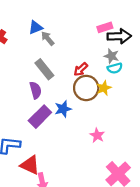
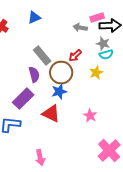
gray arrow: (48, 38) -> (80, 28), moved, turned -40
brown circle: (86, 88) -> (61, 73), moved
purple rectangle: (40, 117) -> (23, 99), moved
red triangle: (30, 165) -> (51, 114), moved

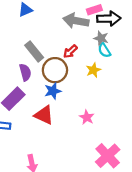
gray arrow: (80, 28) -> (76, 21), size x1.6
cyan semicircle: (106, 55) -> (104, 50), turned 72

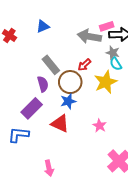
yellow star: (93, 70) -> (106, 82), size x1.6

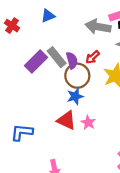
purple semicircle: (43, 84) -> (72, 60), moved
purple rectangle: (32, 108) -> (36, 62), moved
pink star: (100, 126) -> (88, 123), moved

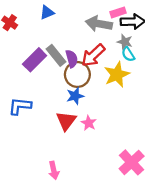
red arrow: (93, 57) -> (93, 55), size x1.6
red triangle: (66, 120) -> (66, 121), turned 42
blue L-shape: (22, 132) -> (20, 106), moved

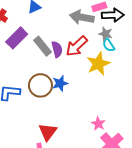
purple rectangle: (35, 60) -> (17, 38), moved
brown circle: (77, 74) -> (40, 85), moved
red triangle: (66, 121) -> (48, 132), moved
pink star: (89, 123) -> (98, 124), moved

